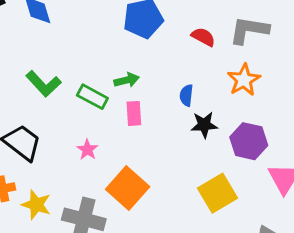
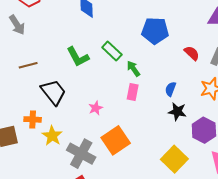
green arrow: (127, 80) -> (133, 69), turned -126
green rectangle: (92, 97) -> (112, 51), moved
yellow square: (217, 193) -> (174, 159), turned -30

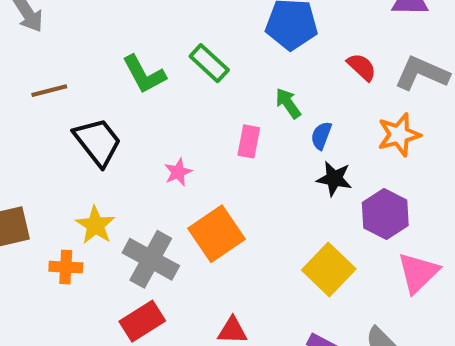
green arrow: (133, 69) -> (288, 103), moved
orange cross: (33, 119) -> (66, 267), moved

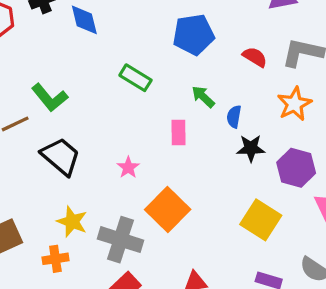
green L-shape: (144, 74) -> (50, 98), moved

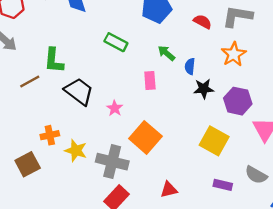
green L-shape: (50, 98) -> (54, 61), turned 48
black trapezoid: (61, 156) -> (79, 91), moved
orange cross: (55, 259) -> (50, 135), moved

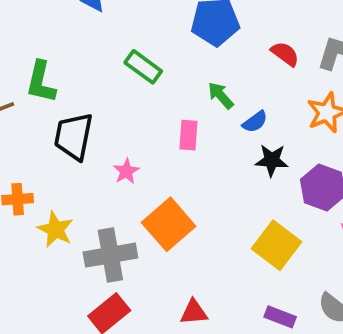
blue semicircle: (190, 66) -> (255, 122), turned -140
black trapezoid: (79, 91) -> (74, 136), turned -124
gray cross: (112, 162) -> (110, 255), turned -32

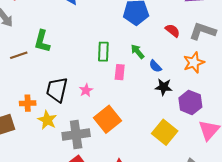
green rectangle: (143, 67) -> (103, 52), moved, turned 54
blue semicircle: (255, 122) -> (155, 66), turned 80
black trapezoid: (74, 136) -> (57, 90), moved

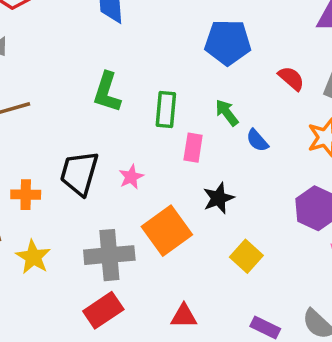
green L-shape: (42, 41) -> (107, 92), moved
black star: (164, 87) -> (218, 198), moved, turned -30
yellow star: (47, 120) -> (33, 257), moved
yellow square: (165, 132) -> (246, 256), moved, size x0.7

